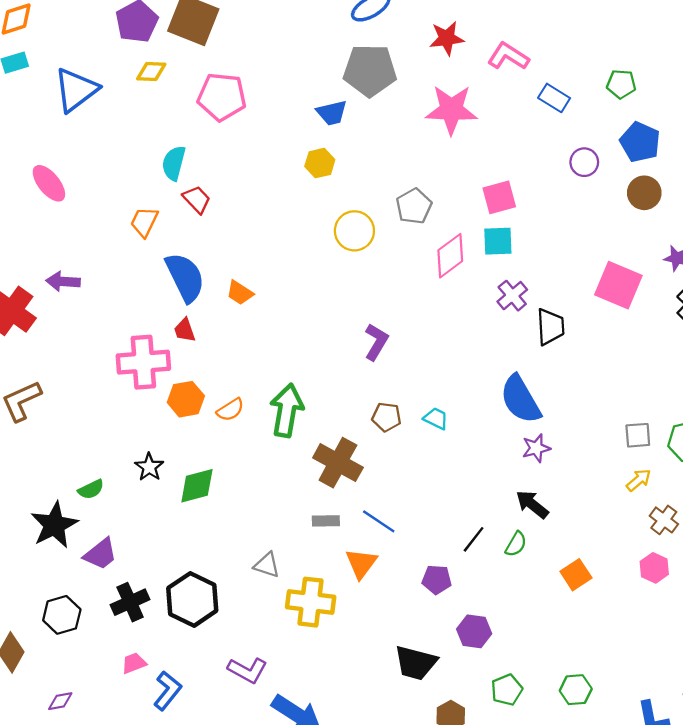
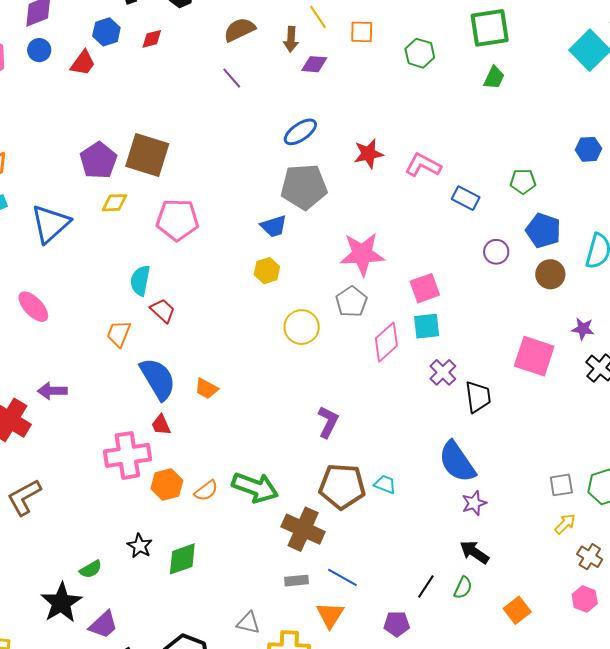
pink star: (451, 110) -> (362, 254), moved
green arrow: (287, 410) -> (255, 487), turned 105
brown pentagon: (387, 417) -> (342, 486), size x1.8

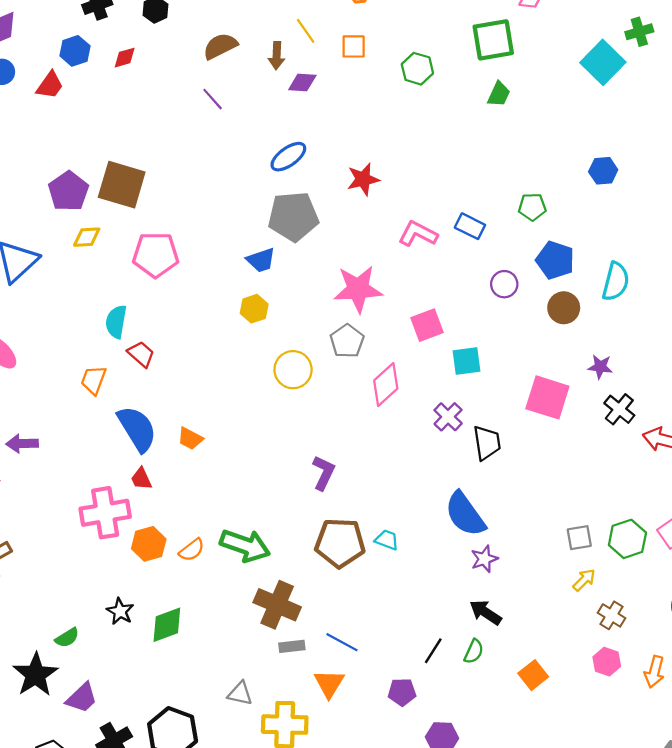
pink L-shape: (423, 165) -> (418, 234), moved
cyan square: (427, 326) -> (466, 361), moved
brown cross: (303, 529) -> (277, 605), moved

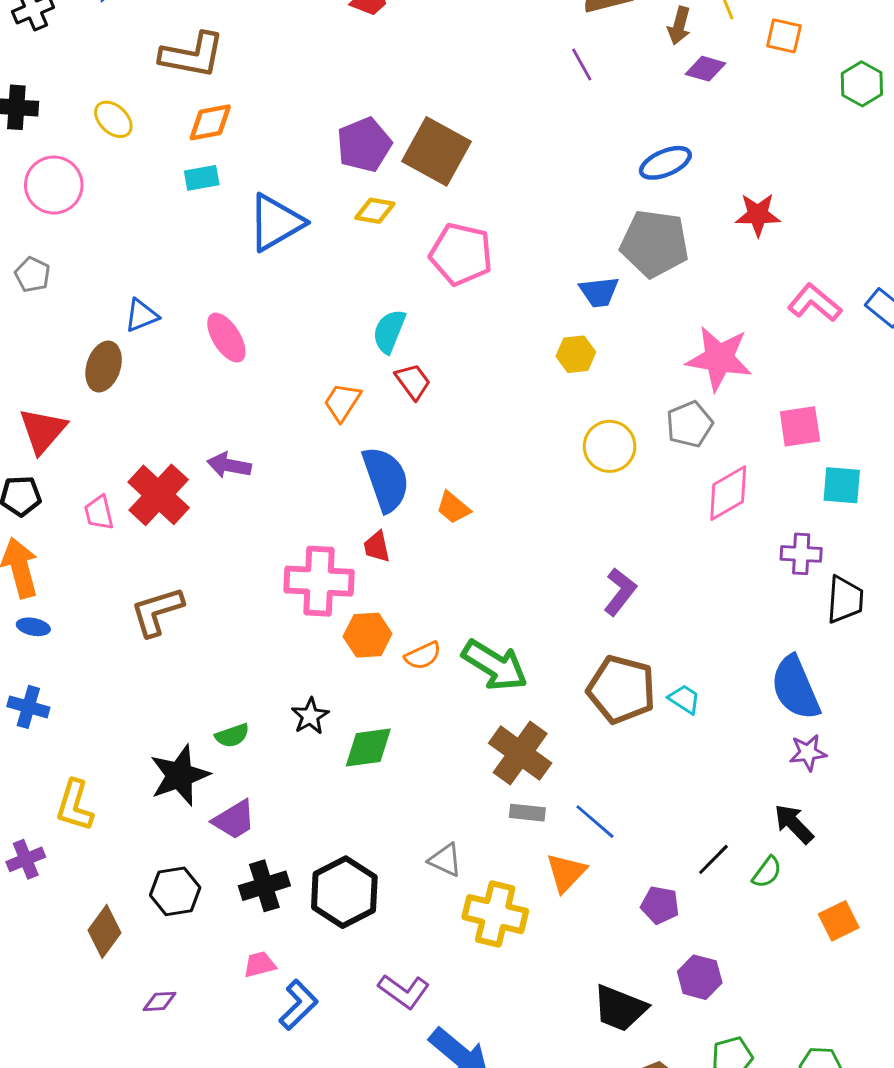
purple cross: (448, 417) -> (801, 554), turned 36

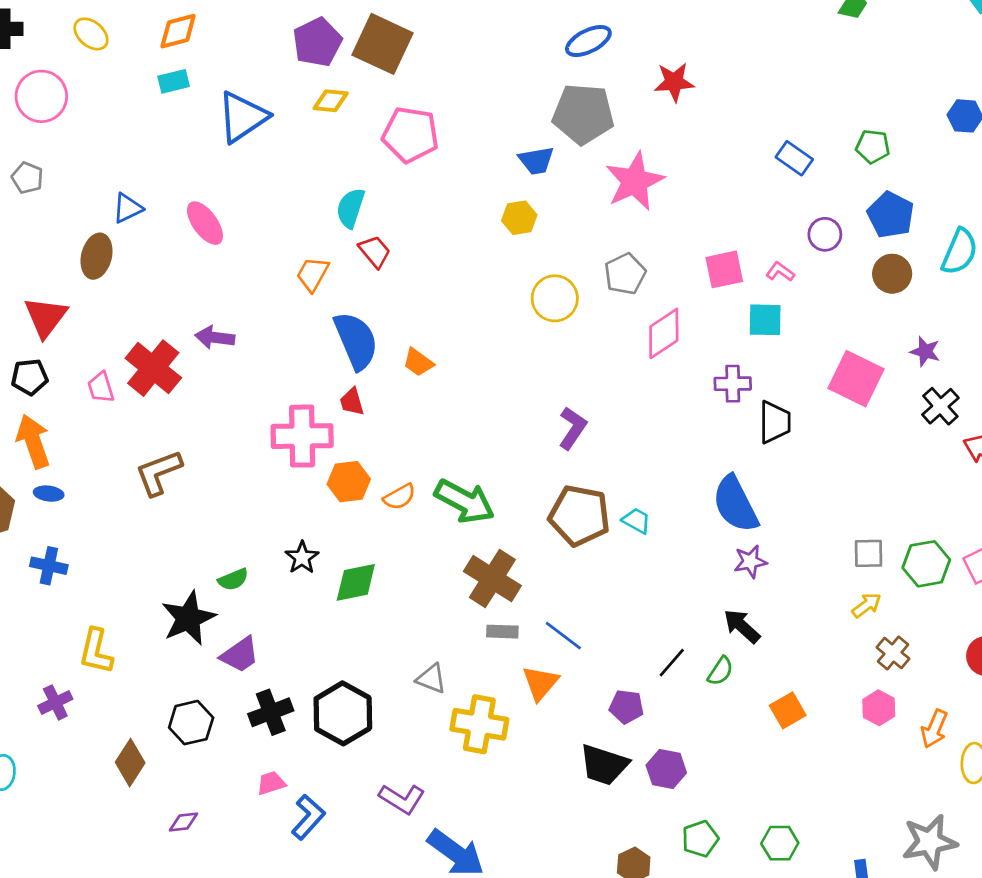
pink L-shape: (815, 303) -> (780, 272), moved, size x0.6
pink star: (719, 358) -> (635, 181), moved, turned -30
black trapezoid: (620, 1008) -> (604, 765), moved

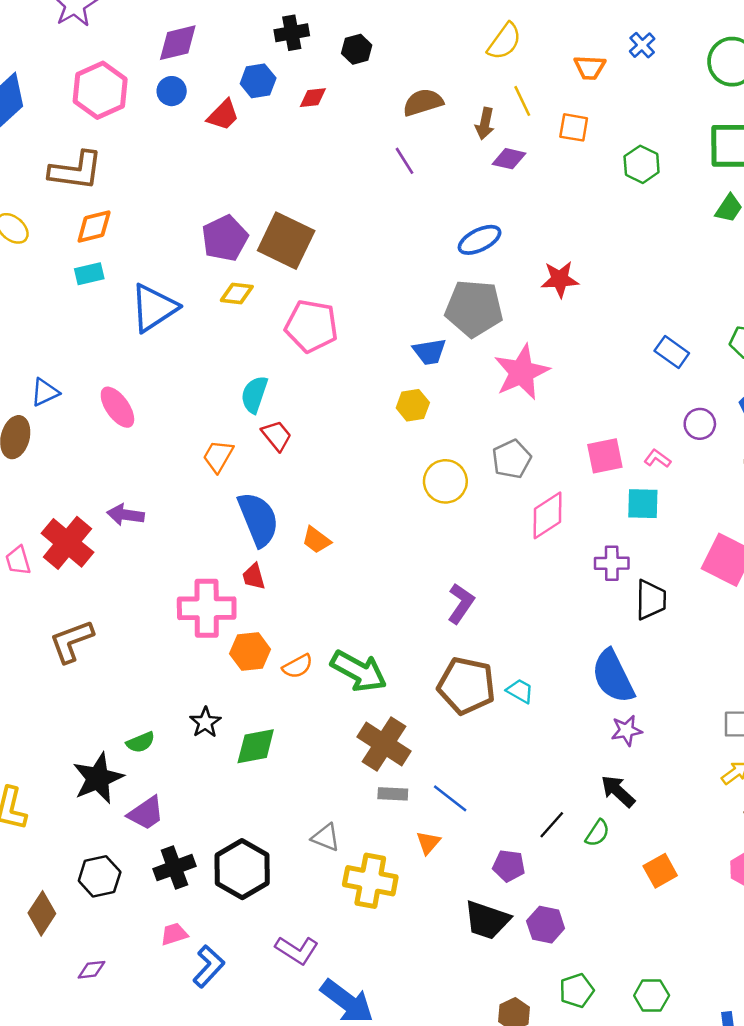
orange triangle: (540, 683) -> (428, 843), size x0.7

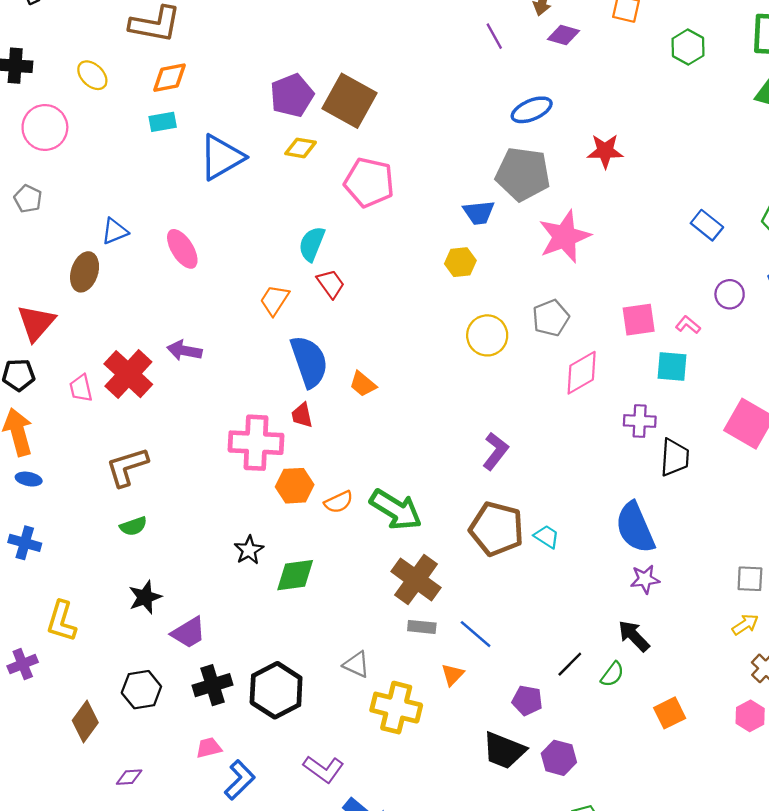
purple line: (405, 161) -> (494, 36), moved
green semicircle: (141, 742) -> (133, 526), moved
black star: (98, 778) -> (145, 597), size x0.7

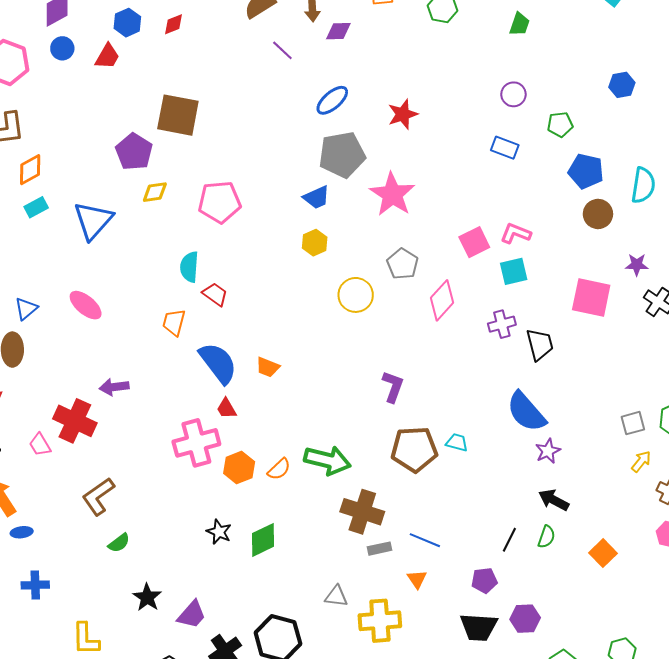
brown square: (349, 101) -> (178, 115), moved
purple circle: (730, 294) -> (513, 94), moved
pink L-shape: (688, 325) -> (516, 233), size x1.4

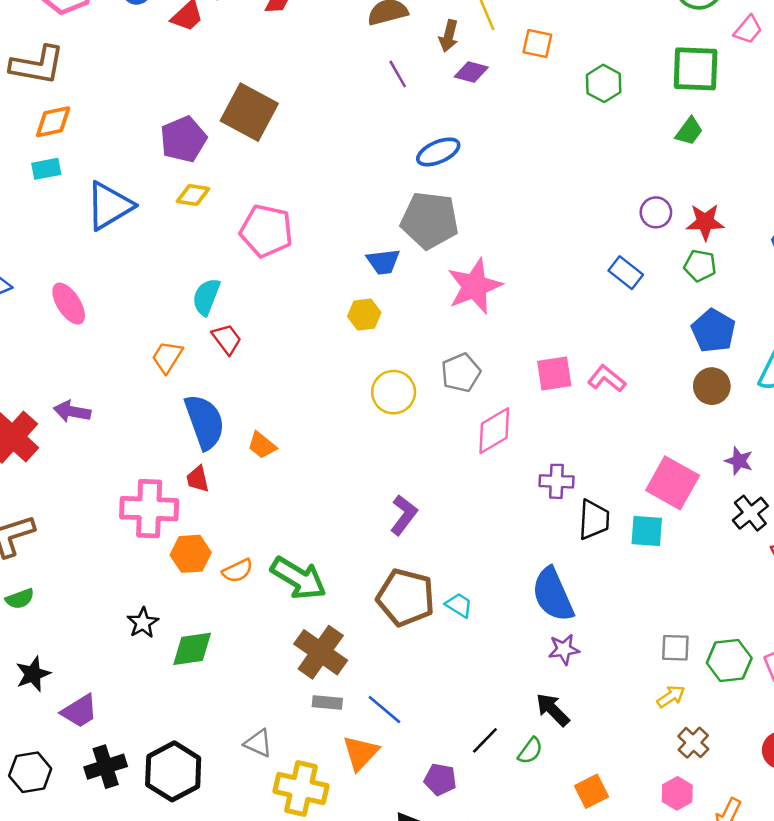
red star: (403, 114) -> (705, 222), moved
cyan square: (514, 271) -> (647, 531), moved
orange triangle: (417, 579) -> (361, 753), size x1.5

